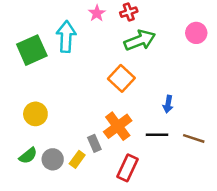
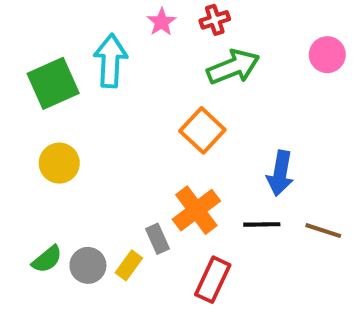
blue arrow: (168, 104) -> (280, 173), size x1.5
yellow circle: (35, 114) -> (59, 163), moved

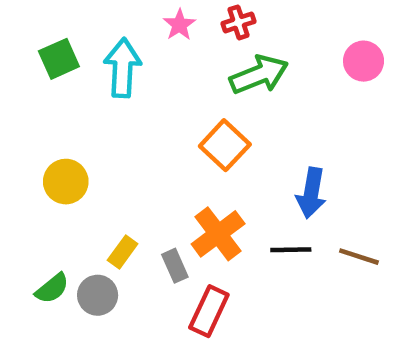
green square: (53, 83) -> (59, 59), moved, size x0.7
yellow rectangle: (129, 265) -> (123, 252), moved
red rectangle: (213, 280) -> (209, 311), moved

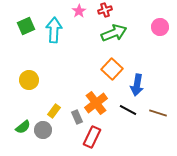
orange square: (225, 145) -> (112, 69), moved
black line: (291, 250) -> (128, 110), turned 30

